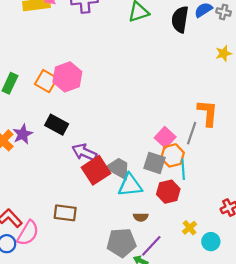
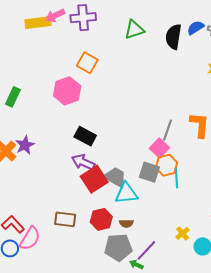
orange square: (46, 81) -> (87, 63), moved
black rectangle: (57, 125) -> (85, 136), moved
gray line: (192, 133) -> (167, 130), moved
red hexagon: (168, 192) -> (101, 219), moved
brown semicircle: (141, 217) -> (126, 223), moved

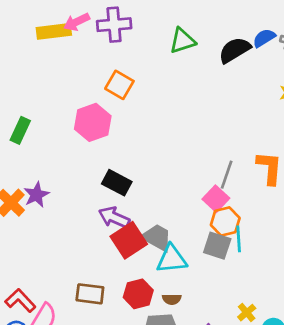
black semicircle: (174, 37) -> (235, 50), turned 50
gray square: (149, 172) -> (217, 246), moved

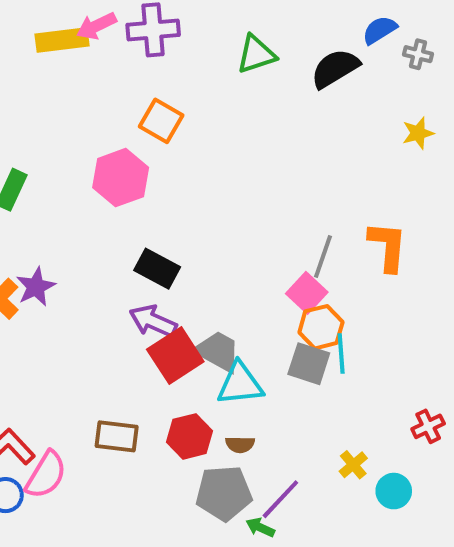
blue semicircle: (264, 38) -> (380, 30), moved

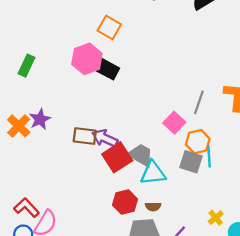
black rectangle: (157, 269) -> (107, 69), moved
pink square: (307, 293) -> (174, 123), moved
brown rectangle: (117, 436) -> (85, 136), moved

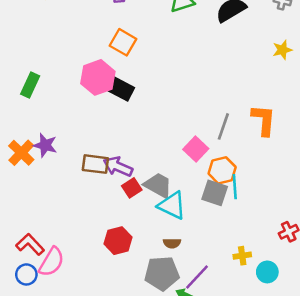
purple star: (40, 119) -> (45, 145), turned -30
red square: (117, 157) -> (132, 188), size x0.6
cyan triangle: (153, 173) -> (172, 205), turned 32
red hexagon: (125, 202) -> (118, 241), moved
yellow cross: (216, 218) -> (242, 256), turned 32

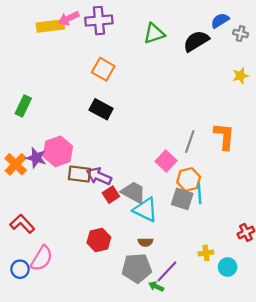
pink hexagon: (98, 77) -> (58, 151), moved
red L-shape: (30, 244) -> (22, 224), moved

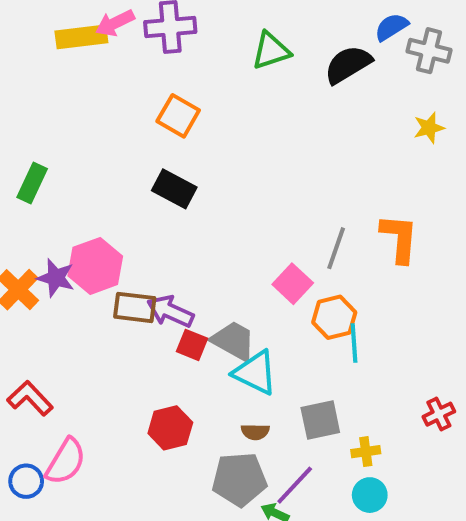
gray cross: (241, 34) -> (429, 51), size x1.5
red square: (111, 195) -> (192, 345), turned -35
gray square: (182, 199) -> (320, 420), moved, turned -30
cyan circle: (228, 267) -> (370, 495), moved

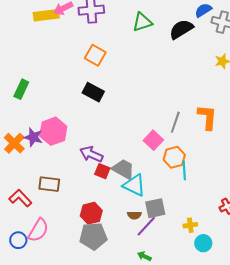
brown rectangle: (135, 307) -> (49, 184), moved
gray square: (320, 420) -> (155, 208), moved
gray pentagon: (239, 479) -> (93, 236), moved
purple line: (295, 485) -> (146, 226), moved
cyan circle: (370, 495) -> (203, 243), moved

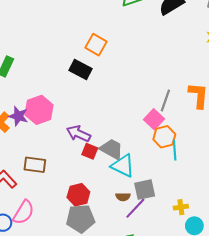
orange square: (95, 55) -> (96, 45), moved
pink square: (153, 140) -> (154, 119), moved

